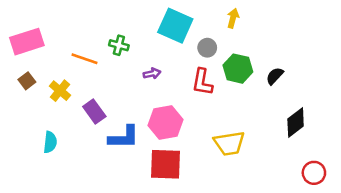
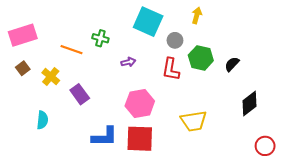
blue L-shape: (124, 137) -> (105, 137), moved

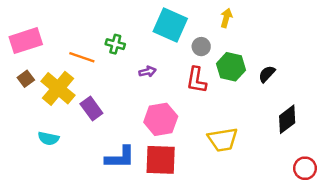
yellow cross: (51, 77) -> (58, 88), size x1.6
cyan semicircle: (42, 120) -> (48, 138), turned 96

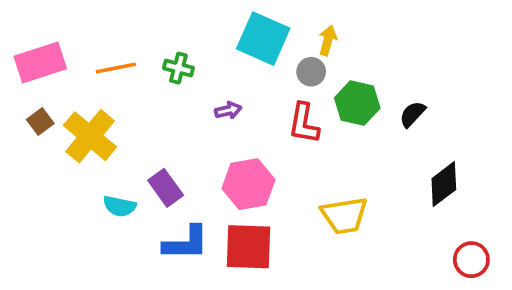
yellow arrow: (226, 18) -> (328, 40), moved
orange line: (82, 57) -> (116, 68), moved, turned -30
purple rectangle: (91, 109) -> (166, 188), moved
cyan semicircle: (48, 138) -> (120, 206), moved

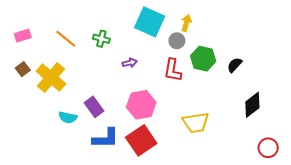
pink rectangle: (40, 62) -> (23, 36), size x0.6
orange line: (116, 68) -> (66, 39), turned 50
red square: (248, 247) -> (141, 140), turned -36

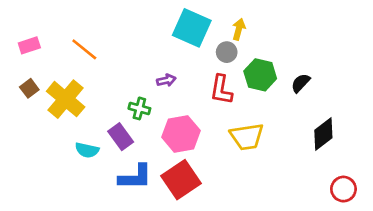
green cross: (101, 39) -> (139, 108), moved
yellow trapezoid: (196, 123) -> (247, 137), moved

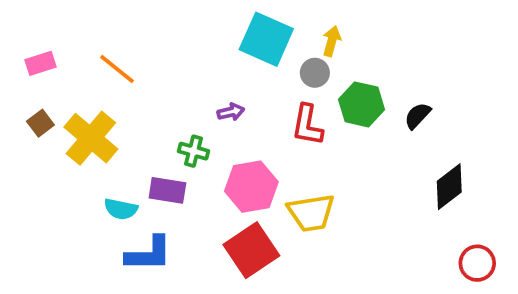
purple rectangle: (121, 137) -> (167, 190), turned -45
yellow trapezoid: (247, 137) -> (311, 213), moved
blue L-shape: (135, 177) -> (149, 254), moved

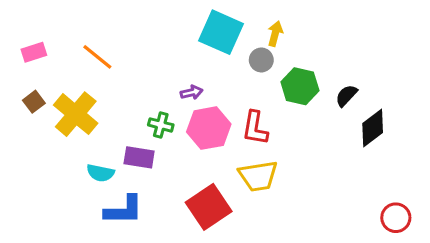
red L-shape: (307, 125) -> (255, 128), moved
pink hexagon: (251, 187) -> (209, 128), moved
black diamond: (449, 187) -> (373, 128), moved

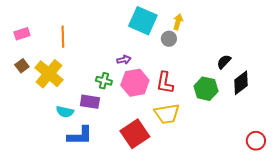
orange line: (97, 57) -> (63, 37), turned 50
green hexagon: (300, 86) -> (206, 89), moved

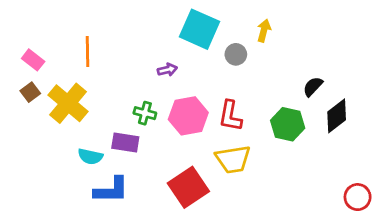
yellow arrow: (178, 22) -> (264, 31), moved
pink rectangle: (22, 34) -> (33, 60), moved, turned 56
purple arrow: (124, 60) -> (167, 70), moved

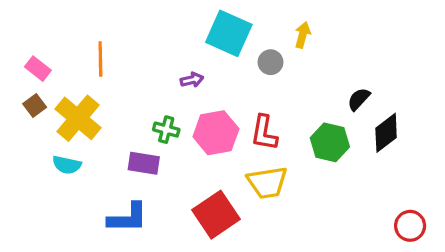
cyan semicircle: (90, 156) -> (67, 165), moved

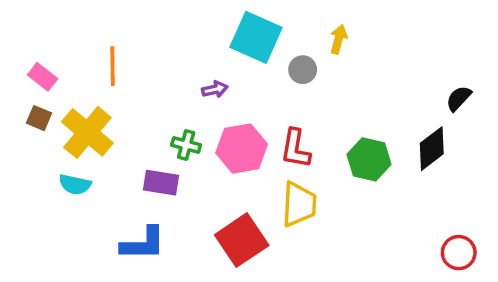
black semicircle: (359, 99) -> (459, 98), moved
brown square: (35, 105) -> (39, 118), turned -30
yellow trapezoid: (267, 183) -> (299, 204), turned -78

